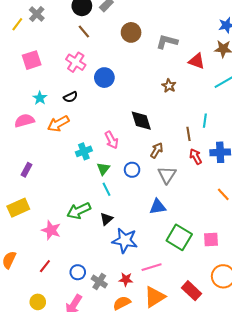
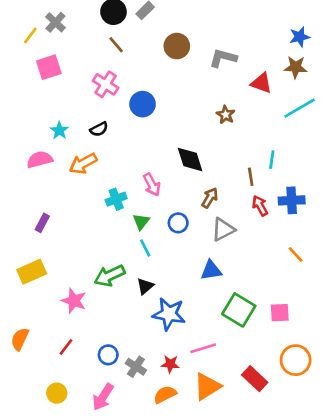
pink square: (32, 60) -> (49, 67), moved
gray triangle: (167, 175) -> (223, 229), turned 30

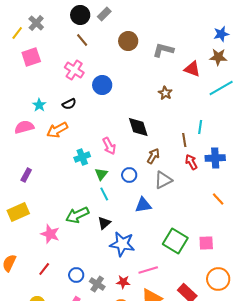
blue triangle: (211, 270) -> (143, 205), moved

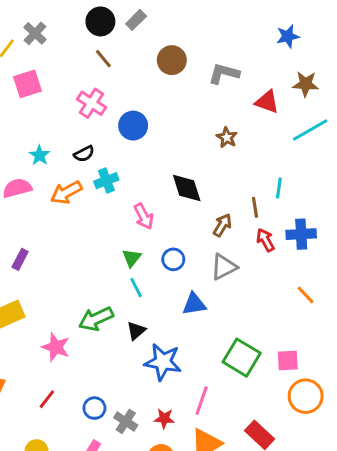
blue star: (221, 34) -> (288, 36), moved
brown arrow: (153, 156) -> (222, 225), moved
cyan cross: (82, 157) -> (106, 181), moved
pink line: (148, 270) -> (202, 401), turned -54
orange circle: (218, 279) -> (306, 396), moved

